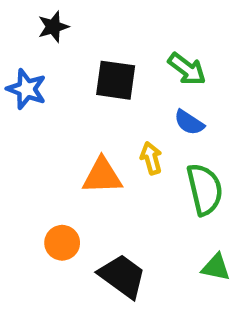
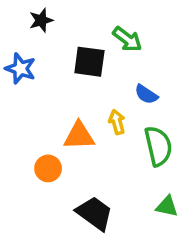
green arrow: (187, 69) -> (127, 39), moved
orange circle: (62, 243) -> (48, 168), moved

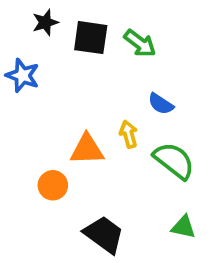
black square: (89, 62) -> (91, 38), moved
green semicircle: (158, 146) -> (174, 161), turned -39

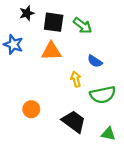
orange triangle: (87, 149) -> (51, 51), moved
green semicircle: (174, 161) -> (103, 95), turned 130
black trapezoid: (104, 235) -> (74, 121), moved

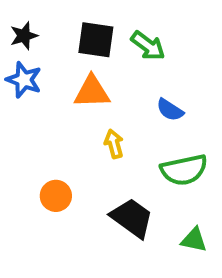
black star: (27, 13) -> (24, 36), moved
yellow arrow: (76, 79) -> (114, 144), moved

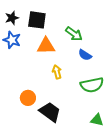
black square: (96, 40) -> (37, 20), moved
green arrow: (148, 46) -> (74, 34), moved
black trapezoid: (132, 218) -> (50, 112), moved

